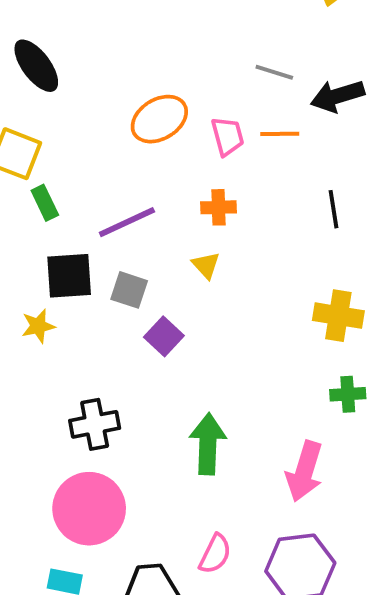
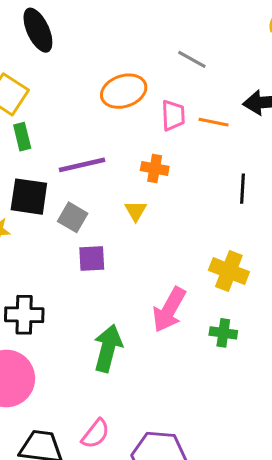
gray line: (274, 72) -> (192, 59), moved
purple square: (164, 336) -> (92, 259), turned 32
pink arrow: (304, 471) -> (169, 310), moved

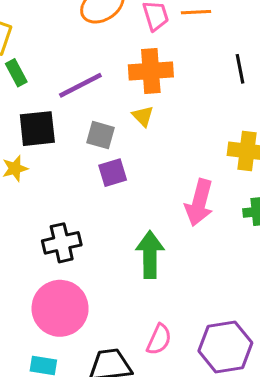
orange cross: (155, 168) -> (151, 71), size x1.6
gray square: (73, 217) -> (100, 135), moved

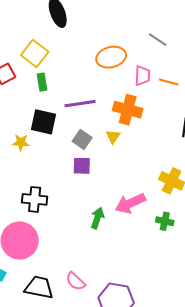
pink arrow: (199, 203) -> (130, 203), turned 32
green arrow: (150, 254) -> (97, 218), moved, size x0.7
pink semicircle: (159, 339) -> (76, 281), turned 90

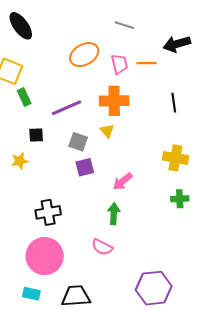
black square: (43, 122) -> (36, 135), size x0.6
pink arrow: (130, 203) -> (123, 182), moved, size x0.7
pink semicircle: (76, 281) -> (102, 247), moved

